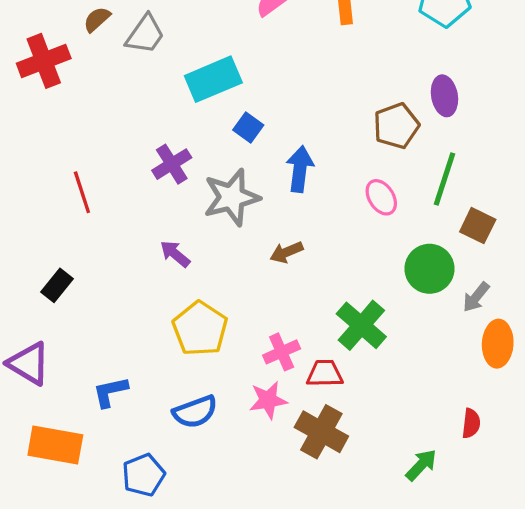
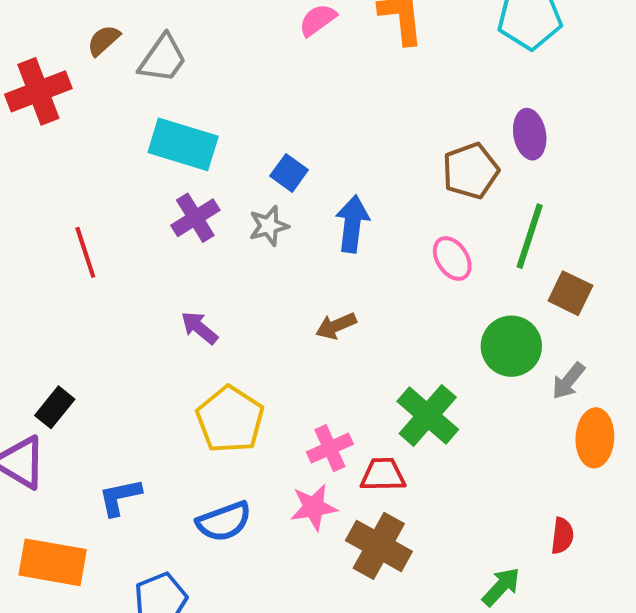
cyan rectangle: (213, 79) -> (183, 144), moved, turned 40
gray star: (232, 197) -> (269, 226), moved, size x0.6
black rectangle: (57, 285) -> (55, 407), moved

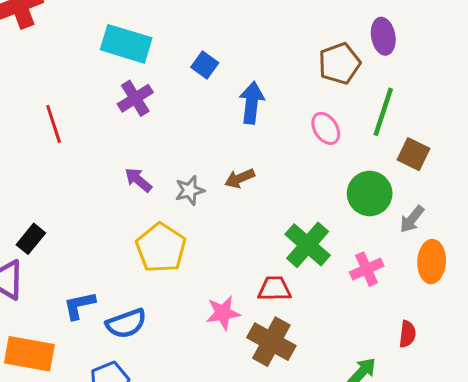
gray star: (269, 226) -> (190, 190), moved
pink cross: (330, 448) -> (367, 269), moved
blue semicircle: (224, 521) -> (126, 323), moved

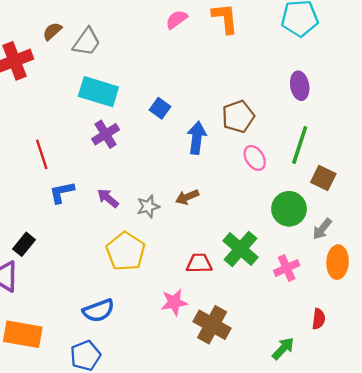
brown pentagon: (339, 63) -> (238, 116), moved
red trapezoid: (274, 289) -> (199, 263), moved
blue L-shape: (79, 305) -> (62, 192), moved

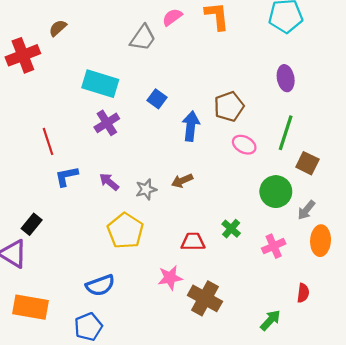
gray trapezoid: (87, 42) -> (143, 38), moved
pink ellipse: (255, 158) -> (244, 145), turned -30
green cross: (240, 249) -> (231, 229), size x0.6

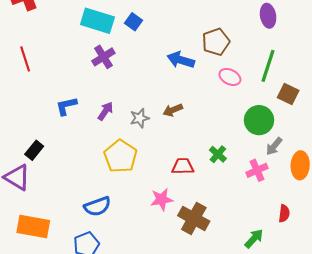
blue square: (157, 99) -> (134, 22), moved
blue arrow: (191, 126) -> (181, 60), turned -80
red line: (48, 141) -> (25, 59), moved
purple arrow: (109, 182) -> (105, 111), turned 84
gray arrow: (306, 210) -> (274, 146), moved

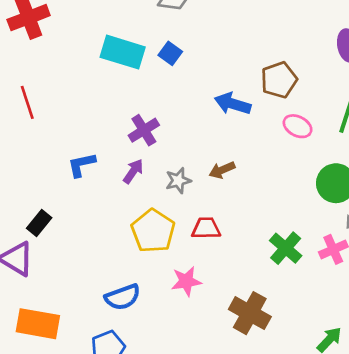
purple cross: (103, 57) -> (144, 130), moved
green cross: (218, 154) -> (286, 248), moved, size x1.4
red trapezoid: (183, 166) -> (206, 228), moved
pink star: (162, 199) -> (186, 281), moved

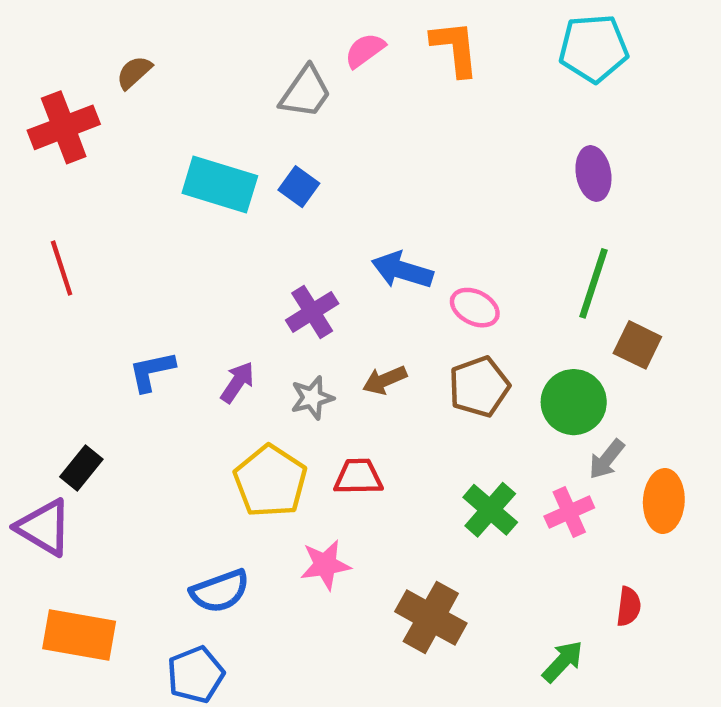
brown pentagon: (279, 80) -> (479, 387), moved
pink ellipse: (297, 126) -> (475, 308), moved
purple cross: (144, 130) -> (312, 312), moved

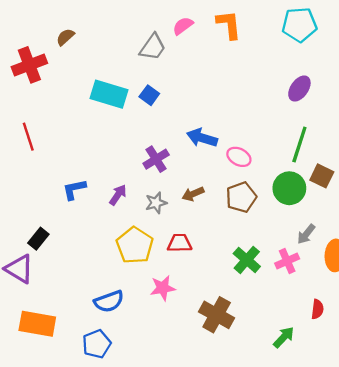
purple ellipse: (593, 173) -> (299, 89), turned 45
green circle: (574, 402) -> (289, 188), moved

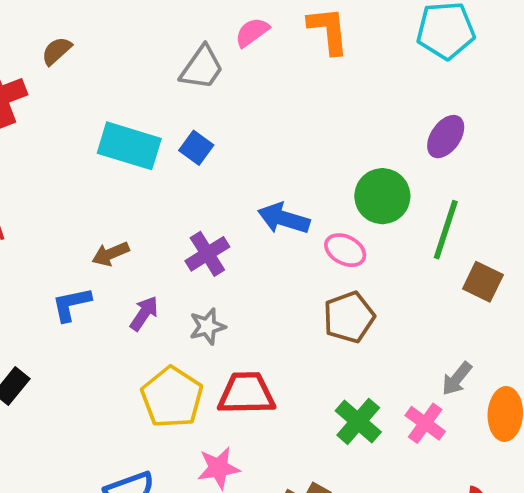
green circle: (289, 188) -> (382, 196), moved
brown arrow: (193, 194) -> (111, 254), moved
red trapezoid: (180, 243) -> (246, 393), size x1.4
pink cross: (287, 261) -> (425, 423), turned -30

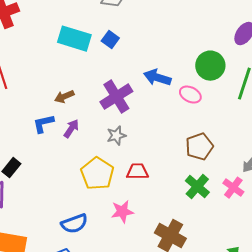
purple cross: (207, 254) -> (116, 97), size x1.4
purple arrow: (144, 313) -> (71, 129), moved
brown pentagon: (349, 317) -> (199, 147), moved
red trapezoid: (246, 393) -> (137, 172), size x0.7

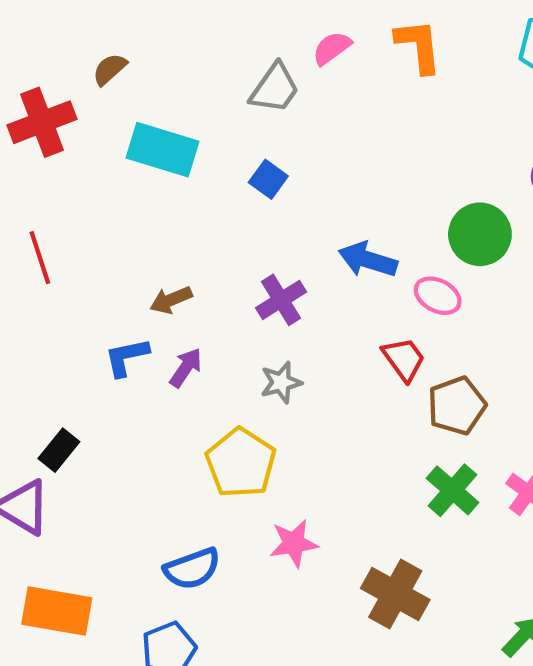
cyan rectangle: (74, 39) -> (163, 150), moved
purple cross: (116, 97) -> (281, 300), size x0.7
red trapezoid: (137, 172) -> (404, 359), moved, turned 55

